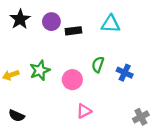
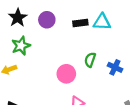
black rectangle: (73, 31) -> (80, 23), moved
green star: (40, 70) -> (21, 46), moved

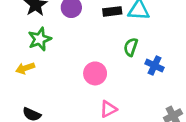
green semicircle: (90, 60) -> (131, 47), moved

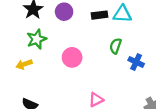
pink circle: (95, 73) -> (72, 57), moved

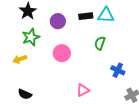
purple circle: (64, 12) -> (58, 21), moved
blue cross: (136, 62) -> (118, 70), moved

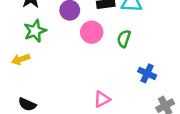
pink circle: (62, 53) -> (92, 32), moved

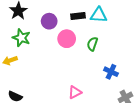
green star: (35, 31) -> (21, 38), turned -30

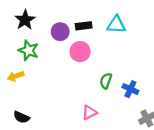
black rectangle: (78, 16) -> (84, 26), moved
green semicircle: (92, 44) -> (106, 81), moved

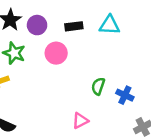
purple circle: (60, 32) -> (37, 25), moved
pink circle: (80, 52) -> (56, 53), moved

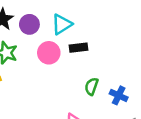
cyan triangle: (110, 25) -> (62, 24), moved, turned -35
black rectangle: (74, 26) -> (79, 48), moved

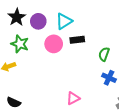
green semicircle: (91, 86) -> (104, 54), moved

